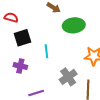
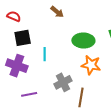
green ellipse: (74, 25) -> (83, 41), moved
purple cross: (20, 66) -> (17, 66), size x1.5

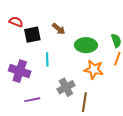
brown arrow: (57, 12) -> (59, 29), moved
black square: (23, 38) -> (32, 35), moved

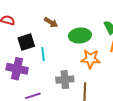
black square: (32, 35) -> (26, 42), moved
gray cross: (66, 87) -> (65, 80), turned 30

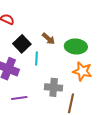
brown arrow: (51, 22) -> (49, 39), moved
black square: (26, 42) -> (22, 44), turned -36

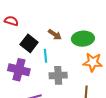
gray cross: (54, 87) -> (58, 75), moved

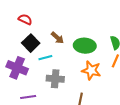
red semicircle: (11, 21) -> (25, 19), moved
cyan line: (45, 56) -> (45, 58), turned 72

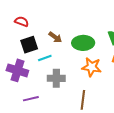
black square: (31, 43) -> (29, 45), turned 30

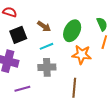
green ellipse: (83, 43) -> (72, 31), turned -60
cyan line: (45, 58) -> (46, 46), moved

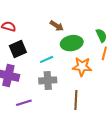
brown arrow: (44, 26) -> (57, 26), moved
green ellipse: (72, 31) -> (72, 43), turned 55

